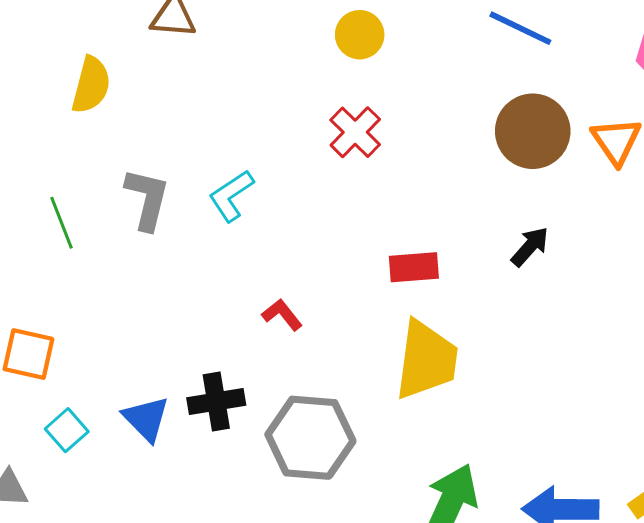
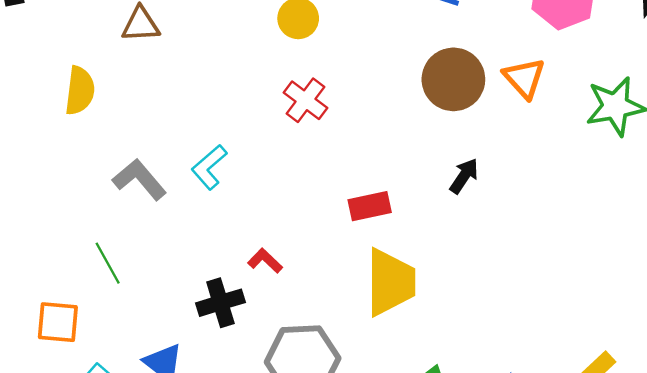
gray L-shape: (147, 199) -> (139, 179), turned -46
green line: (61, 223) -> (108, 263), moved
black cross: (216, 401) -> (220, 303), moved

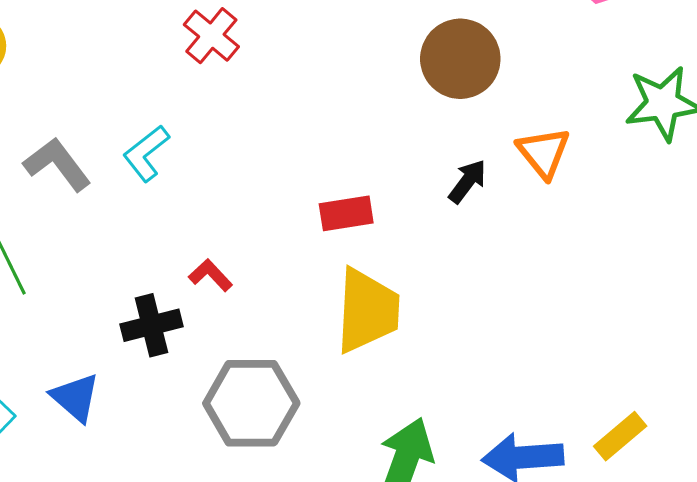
orange triangle: (524, 78) -> (544, 153), moved
red cross: (305, 100) -> (211, 36), moved

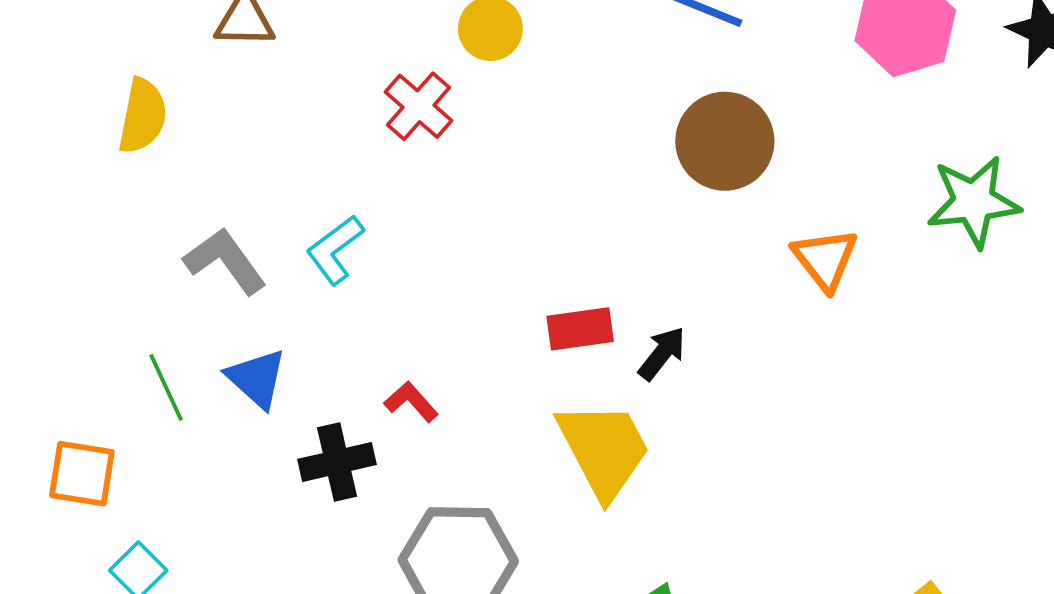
black arrow: (467, 181) -> (662, 353), moved
yellow trapezoid: (367, 311) -> (604, 449), turned -32
blue triangle: (75, 397) -> (257, 378), moved

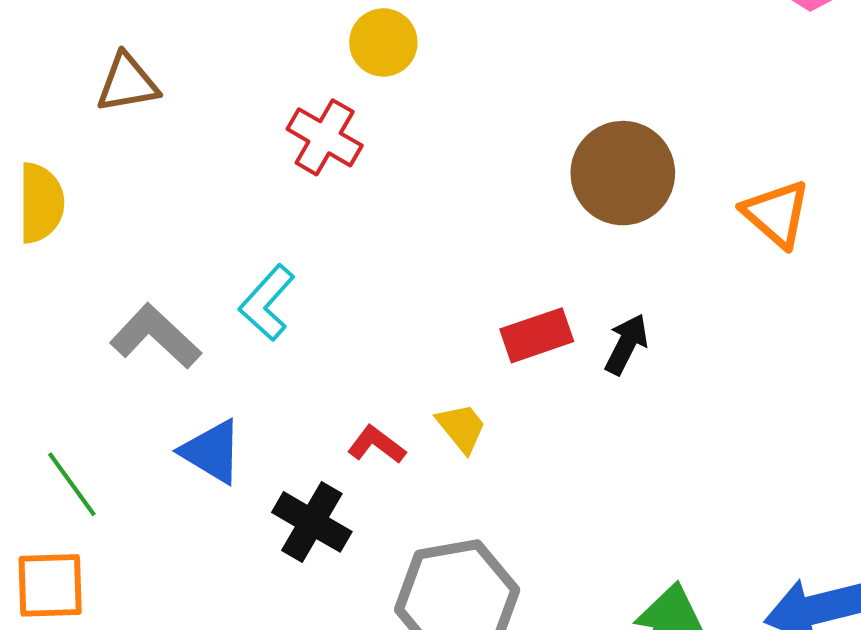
brown circle: (725, 141) -> (623, 173), moved
green line: (166, 387) -> (72, 484), moved
yellow trapezoid: (604, 449) -> (462, 428), moved, size x0.5
black cross: (337, 462) -> (312, 522), turned -36

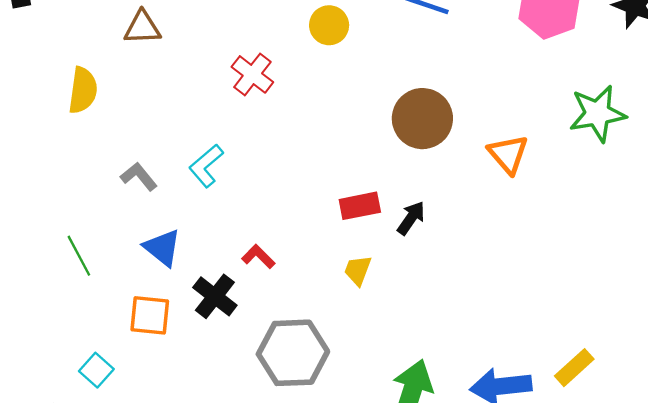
yellow circle: (383, 42) -> (329, 25), moved
gray L-shape: (155, 336) -> (139, 177), size x0.7
yellow trapezoid: (462, 428) -> (358, 270), moved, turned -128
orange square: (50, 585) -> (150, 315), moved

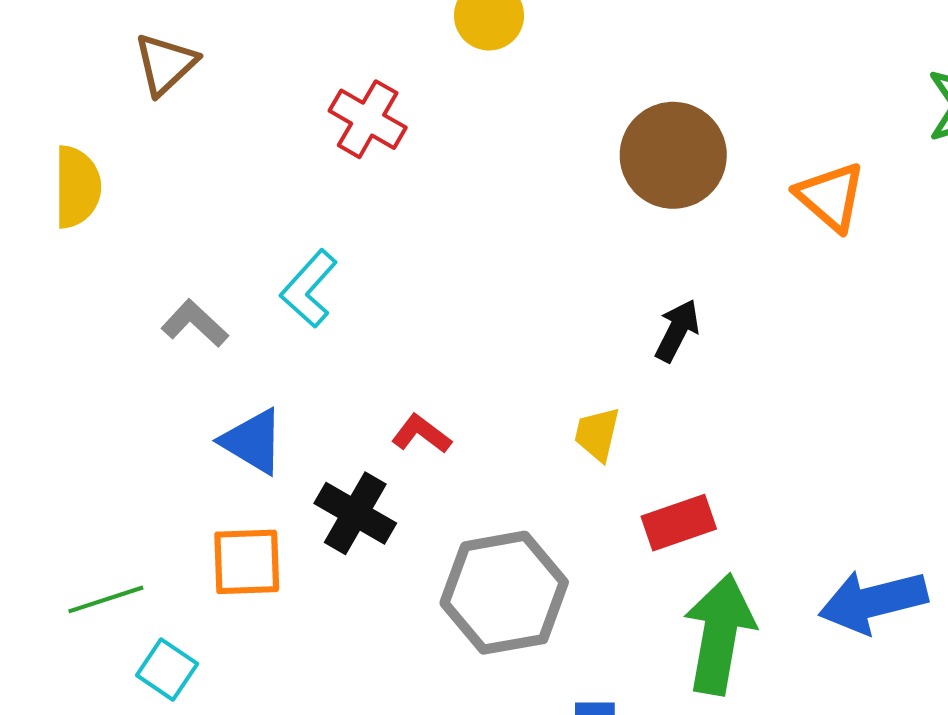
brown triangle: (142, 28) -> (165, 64), turned -33
red rectangle: (360, 206) -> (679, 523), moved
green line: (79, 256) -> (106, 599), moved, turned -72

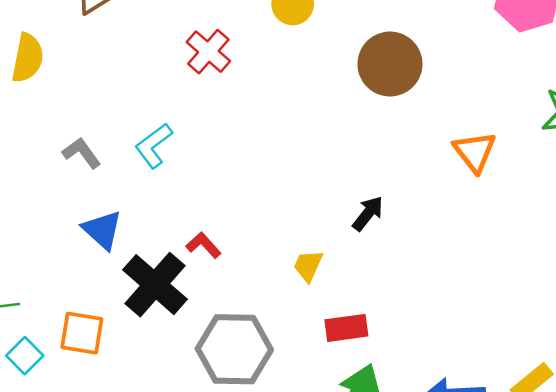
brown circle: (673, 155) -> (390, 64), moved
black cross: (355, 513) -> (155, 285), size x1.4
orange square: (247, 562) -> (82, 333), moved

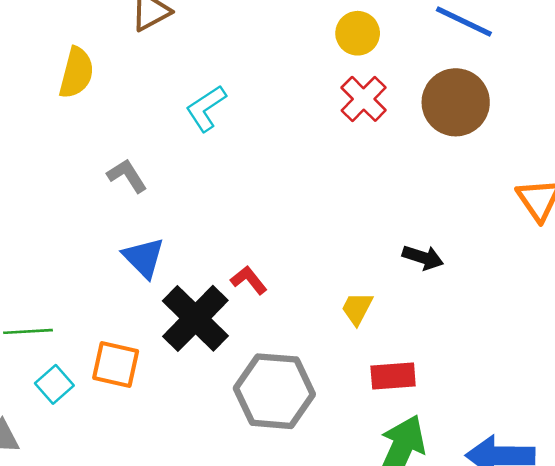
red cross: (208, 52) -> (364, 99), moved
cyan L-shape: (154, 146) -> (206, 108), moved
black arrow: (368, 213) -> (423, 257), turned 66

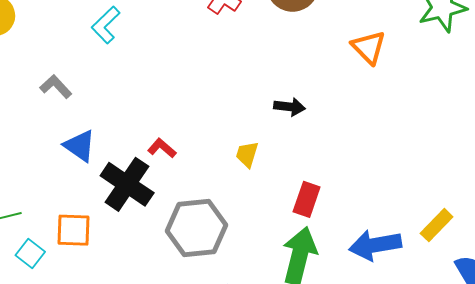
red rectangle: (393, 376) -> (307, 199), moved, turned -56

